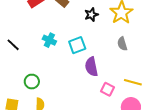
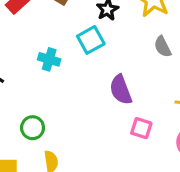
cyan square: (77, 45) -> (91, 40), moved
pink square: (108, 89) -> (141, 128), moved

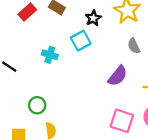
purple semicircle: (121, 90) -> (118, 76), moved, turned -120
pink square: (141, 128) -> (122, 121), moved, size x1.5

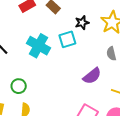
cyan cross: (50, 55) -> (39, 46), size x1.6

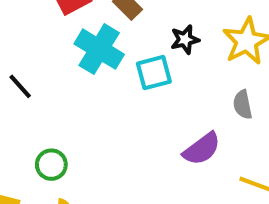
cyan cross: (39, 46) -> (99, 49), moved

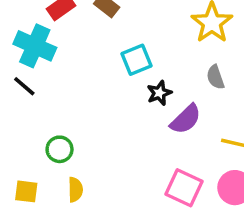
black star: (185, 39) -> (159, 93), moved
cyan cross: (99, 49) -> (35, 46), moved

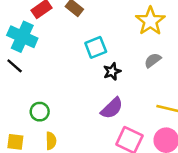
gray semicircle: (215, 77) -> (153, 60), turned 72
purple semicircle: (186, 119) -> (112, 108), moved

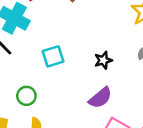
cyan square: (96, 47) -> (53, 56), moved

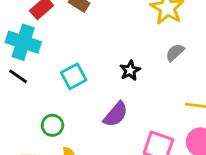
purple semicircle: (100, 98) -> (116, 114), moved

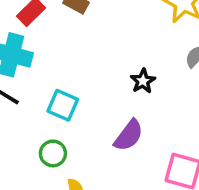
cyan square: (74, 76) -> (63, 105), moved, turned -35

